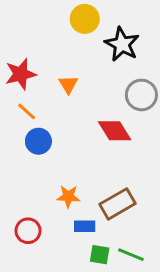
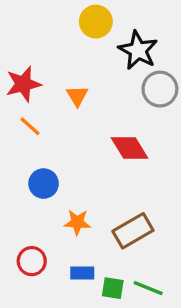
gray circle: (141, 95) -> (160, 89), moved
blue circle: (38, 141) -> (44, 184), moved
blue rectangle: (85, 226) -> (82, 273), moved

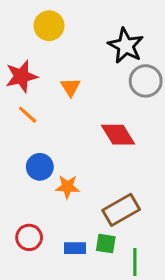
yellow circle: (96, 22) -> (49, 26), moved
orange star: (77, 222) -> (67, 187), moved
green square: (113, 288) -> (106, 244), moved
green line: (148, 288) -> (135, 262), turned 68

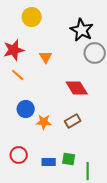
brown rectangle: (121, 210) -> (73, 121), moved, size x0.7

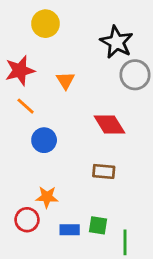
blue circle: (26, 109) -> (44, 140), moved
brown rectangle: (73, 121) -> (104, 171), turned 35
orange star: (44, 122) -> (47, 197), moved

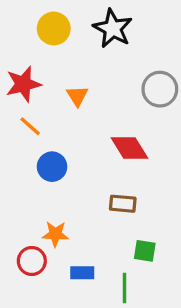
black star: (117, 42) -> (113, 28), moved
green square: (98, 225) -> (145, 251), moved
green line: (125, 242) -> (124, 288), moved

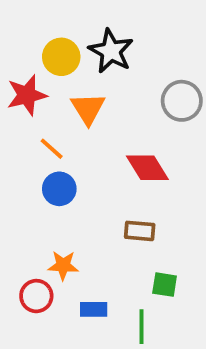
yellow circle: (54, 28) -> (61, 57), moved
black star: (113, 28) -> (111, 51), moved
orange triangle: (77, 96) -> (88, 108), size x1.4
orange line: (30, 126) -> (52, 149), moved

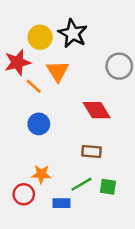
orange line: (52, 149) -> (34, 86), moved
green line: (142, 327) -> (82, 184), moved, turned 60

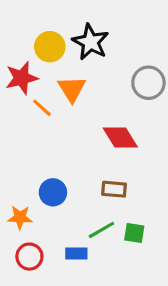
blue circle: (39, 124) -> (53, 192), moved
orange star: (41, 174) -> (20, 217), moved
red circle: (24, 194) -> (29, 257), moved

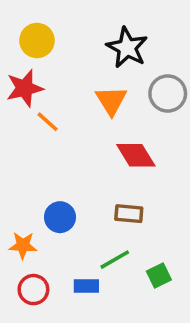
black star: (91, 42) -> (127, 48), moved
yellow circle: (50, 47) -> (37, 41), moved
orange triangle: (72, 89) -> (111, 101), moved
green square: (134, 233) -> (159, 275), moved, turned -35

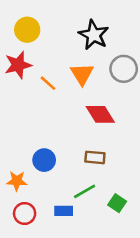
orange line: (48, 122) -> (48, 83), moved
green square: (159, 275) -> (117, 203), turned -30

